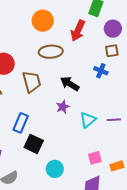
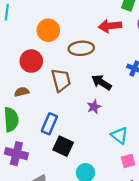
orange circle: (43, 21) -> (48, 30), moved
red arrow: (78, 31) -> (110, 26), turned 60
cyan triangle: (88, 120) -> (120, 135), moved, turned -42

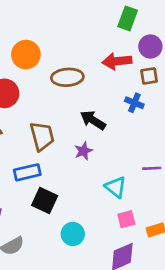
red arrow: (110, 26) -> (117, 61), moved
brown trapezoid: (61, 80) -> (42, 136), moved
blue rectangle: (49, 124) -> (27, 172), turned 54

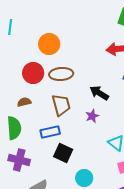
brown ellipse: (67, 77) -> (61, 74), moved

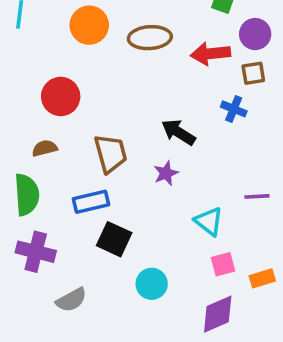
orange circle: (49, 44) -> (89, 25), moved
brown ellipse: (61, 74) -> (150, 38), moved

